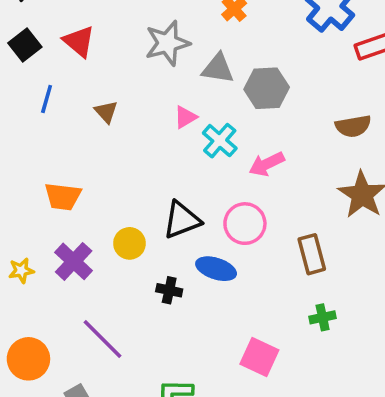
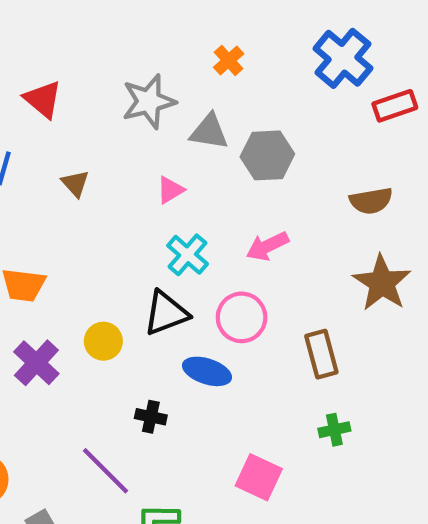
cyan cross: (220, 141) -> (188, 255), moved
black cross: (169, 290) -> (151, 417), moved
purple line: (102, 339) -> (106, 471), moved

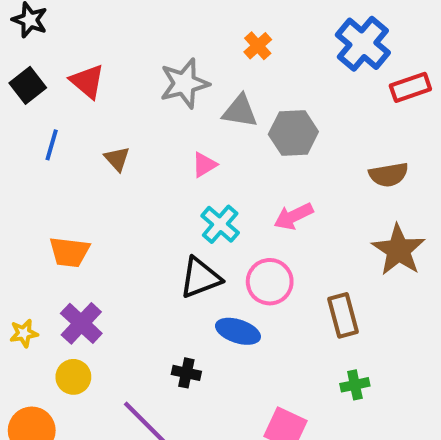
yellow circle: (103, 341) -> (73, 377), moved

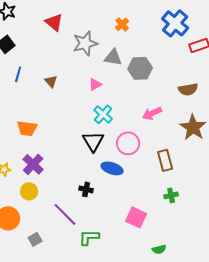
red triangle: (87, 81) -> (54, 22), moved
pink arrow: (293, 216) -> (152, 113), moved
black triangle: (200, 278) -> (93, 141), turned -40

